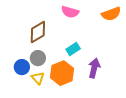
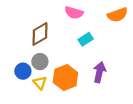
cyan rectangle: (73, 49) -> (86, 39), moved

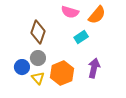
orange semicircle: (118, 15) -> (97, 15), moved, turned -30
brown diamond: (40, 34) -> (38, 32), turned -40

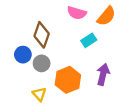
blue circle: (22, 67) -> (23, 55), moved
yellow triangle: (38, 78) -> (39, 94), moved

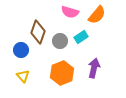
gray circle: (42, 63) -> (60, 41), moved
yellow triangle: (39, 94) -> (23, 76), moved

